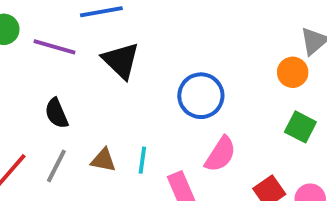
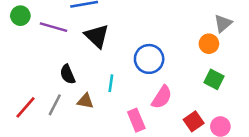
black semicircle: (56, 113) -> (68, 74), moved
cyan line: (142, 160) -> (111, 83), moved

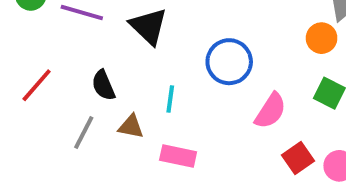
pink semicircle: (162, 97) -> (270, 111), moved
red line: (25, 107) -> (37, 85), moved
pink rectangle: (136, 120) -> (178, 156), moved, turned -55

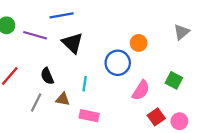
orange circle: (322, 38) -> (139, 43), moved

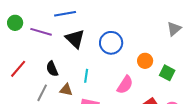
orange circle: (139, 43) -> (145, 61), moved
blue circle: (118, 63) -> (111, 43), moved
pink semicircle: (141, 90) -> (125, 85), moved

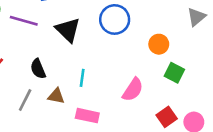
blue circle: (111, 43) -> (115, 19), moved
orange circle: (145, 61) -> (159, 44), moved
green square: (167, 73) -> (174, 73), moved

